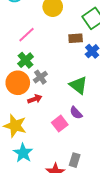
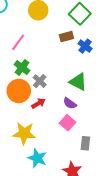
purple semicircle: (76, 113) -> (70, 103), moved
gray rectangle: (75, 160) -> (85, 143), moved

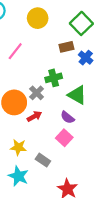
green cross: (22, 68) -> (54, 78), moved, turned 35
yellow star: (24, 133) -> (18, 147), size x0.7
gray rectangle: (85, 143) -> (43, 160), moved, turned -64
cyan star: (37, 158) -> (18, 176), moved

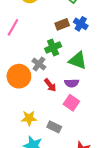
brown rectangle: (66, 47) -> (62, 24), moved
red arrow: (34, 116) -> (50, 85), moved, turned 88
purple semicircle: (67, 117) -> (72, 83), turned -32

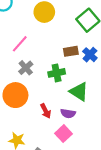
gray cross: (39, 64) -> (26, 68), moved

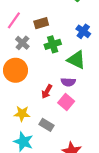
brown rectangle: (71, 51) -> (41, 23), moved
blue cross: (90, 55) -> (83, 31), moved
red arrow: (46, 111) -> (47, 92), moved, turned 64

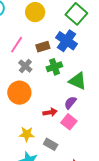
blue cross: (83, 31) -> (66, 41), moved, size x1.5
purple semicircle: (68, 82) -> (70, 103), turned 128
red arrow: (47, 92) -> (50, 112), turned -128

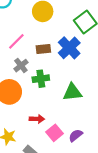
green cross: (54, 67) -> (41, 79), moved
green triangle: (78, 81) -> (72, 92), turned -42
purple semicircle: (70, 103) -> (76, 135), moved

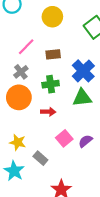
blue cross: (69, 48) -> (83, 71), moved
gray cross: (21, 66) -> (21, 72), moved
red arrow: (37, 119) -> (48, 112), moved

